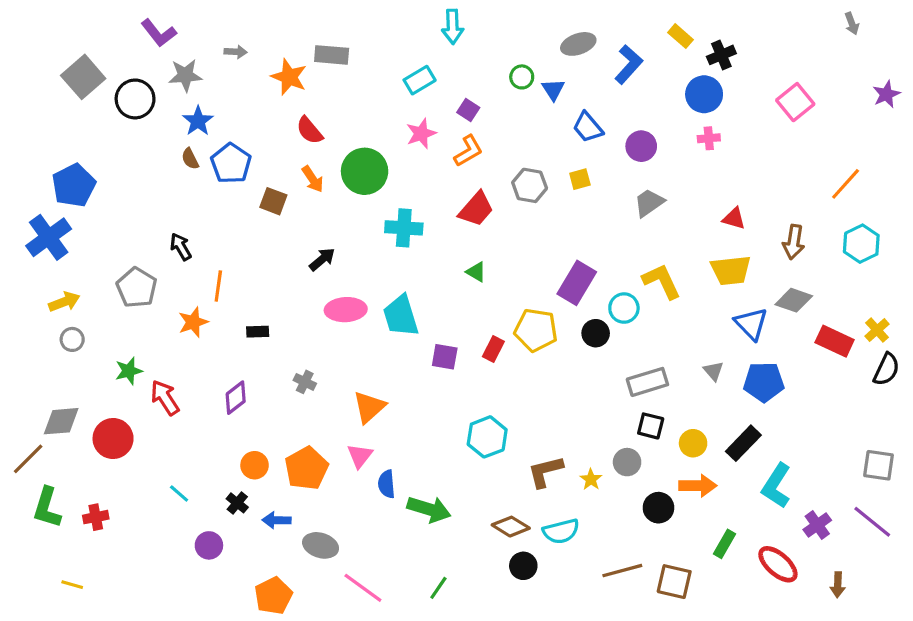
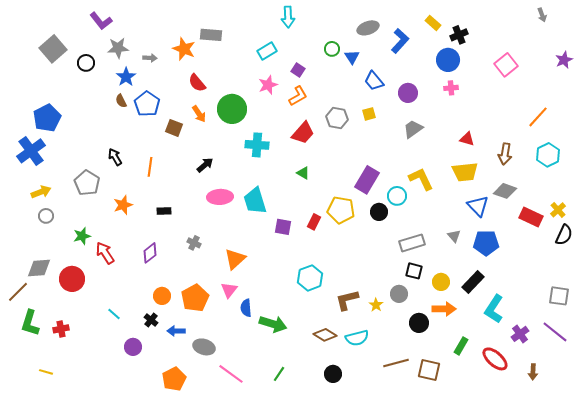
gray arrow: (236, 52) -> (150, 58), moved
black circle: (135, 99) -> (86, 63), size x0.7
orange line: (218, 286) -> (150, 167), moved
black circle: (523, 566) -> (333, 374), moved

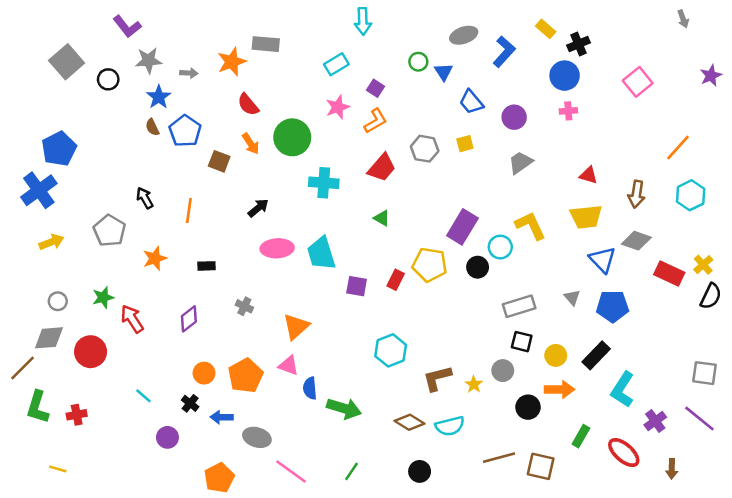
orange star: (184, 49) -> (232, 62), turned 30
gray circle: (46, 216) -> (58, 301), moved
pink triangle: (229, 290) -> (288, 366), turned -48

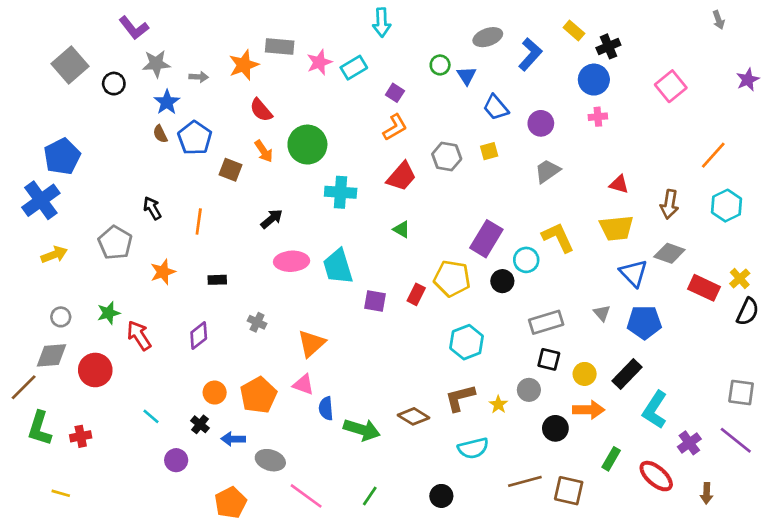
pink star: (338, 107) -> (319, 62), moved
cyan hexagon: (391, 350) -> (467, 342), moved
brown diamond: (409, 422) -> (414, 416), moved

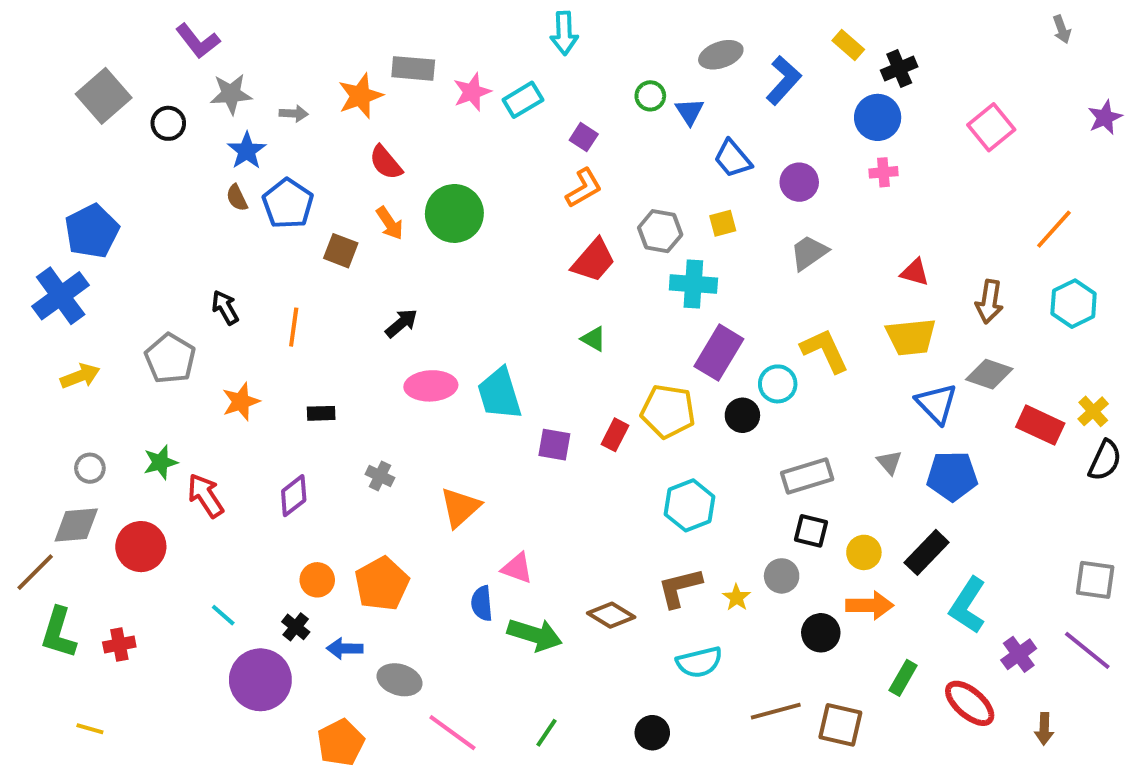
cyan cross: (341, 192) -> (693, 284), moved
pink triangle: (303, 385) -> (517, 568), moved
purple circle: (176, 460) -> (260, 680), size x1.8

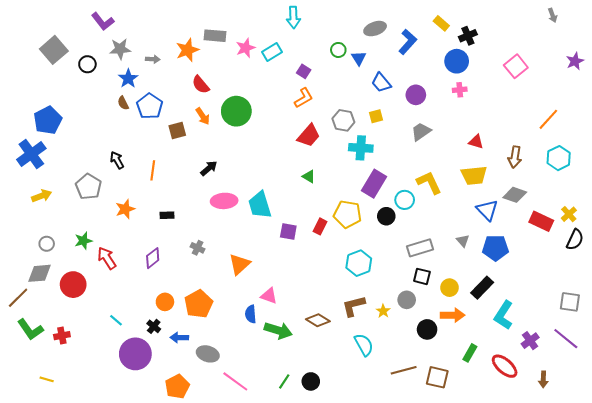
brown square: (341, 251) -> (177, 131), turned -36
green L-shape: (59, 633) -> (30, 329), turned -52
cyan semicircle: (699, 662) -> (364, 345), turned -105
black circle: (652, 733) -> (311, 381), moved

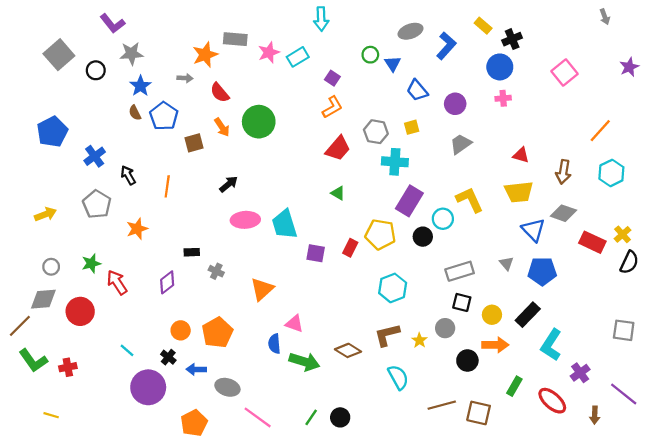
gray arrow: (153, 59) -> (185, 78), moved
blue cross: (31, 154) -> (95, 156), moved, size x0.7
black rectangle: (167, 215) -> (192, 252), moved
purple line: (566, 339) -> (624, 394), moved

